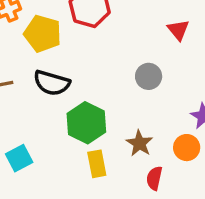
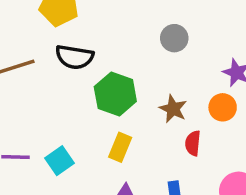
cyan square: (19, 158) -> (60, 161), moved
yellow rectangle: (97, 164) -> (120, 147), moved, turned 40

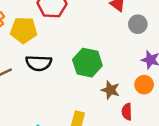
gray circle: (174, 38) -> (138, 24), moved
green hexagon: (115, 94) -> (87, 63), moved

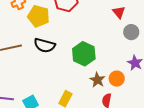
orange circle: (144, 85) -> (117, 79), moved

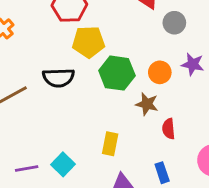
yellow pentagon: (39, 16) -> (88, 42), moved
orange circle: (117, 79) -> (160, 72), moved

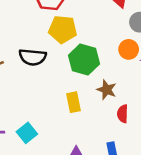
orange circle: (160, 72) -> (129, 49), moved
yellow rectangle: (110, 144) -> (74, 102), moved, turned -30

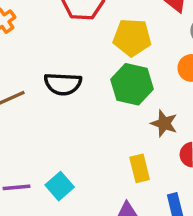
yellow pentagon: (63, 29) -> (132, 38), moved
yellow rectangle: (74, 102) -> (140, 168), moved

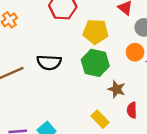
yellow rectangle: (140, 168) -> (100, 119), turned -30

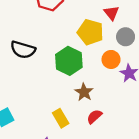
yellow pentagon: (96, 32) -> (90, 32), moved
red semicircle: (132, 110) -> (94, 117), turned 35

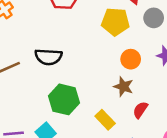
orange circle: (111, 59) -> (131, 59), moved
green hexagon: (69, 61) -> (64, 99), moved

